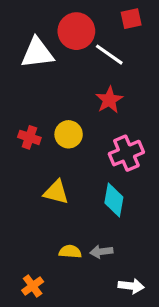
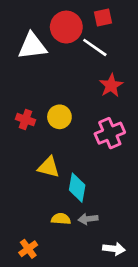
red square: (131, 19) -> (103, 17), moved
red star: (109, 100) -> (111, 86), moved
cyan diamond: (114, 200) -> (77, 188), moved

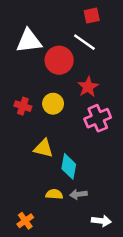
red circle: (66, 27) -> (59, 60), moved
red star: (111, 86) -> (88, 87), moved

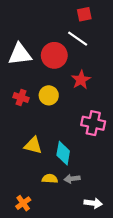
white triangle: (29, 41) -> (20, 54), moved
pink cross: (98, 118) -> (93, 123), moved, turned 35
yellow triangle: (43, 148) -> (33, 145), moved

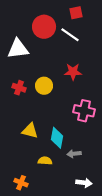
red circle: (54, 55) -> (44, 27), moved
red star: (81, 80) -> (73, 72), turned 30
gray arrow: (72, 179) -> (74, 154), moved
orange cross: (23, 203) -> (21, 183), turned -32

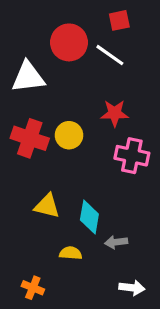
red cross: (19, 88) -> (30, 138), size x1.6
pink cross: (84, 111) -> (132, 156), moved

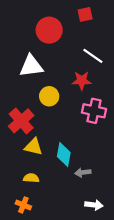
white line: (110, 55) -> (93, 56), moved
white triangle: (28, 77) -> (31, 66), moved
red cross: (30, 138) -> (21, 121), moved, turned 30
yellow semicircle: (71, 253) -> (31, 178), moved

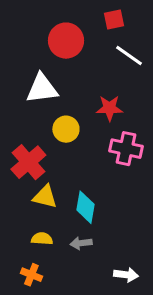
white line: (93, 56) -> (129, 56), moved
gray arrow: (83, 172) -> (81, 243), moved

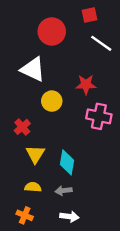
white triangle: (42, 89) -> (33, 69), turned 32
red cross: (28, 162) -> (22, 127), size x0.6
yellow triangle: (45, 197) -> (35, 154), turned 48
white arrow: (126, 275) -> (69, 217), moved

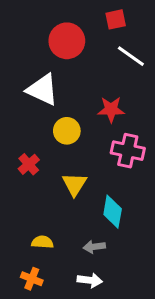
yellow triangle: (35, 154) -> (74, 184), moved
cyan diamond: (67, 162) -> (113, 212), moved
gray arrow: (64, 191) -> (94, 247), moved

